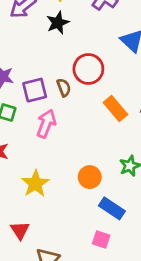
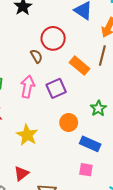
purple square: (35, 90) -> (56, 88), moved
red triangle: (20, 230) -> (21, 173), turned 35

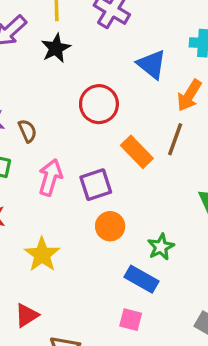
brown semicircle: (36, 56) -> (27, 131), moved
green star: (98, 108) -> (161, 247), moved
orange circle: (69, 122) -> (110, 226), moved

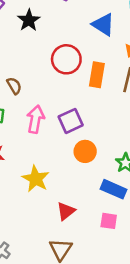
orange rectangle: (137, 152) -> (97, 75), moved, turned 60
red triangle: (27, 315) -> (66, 211), moved

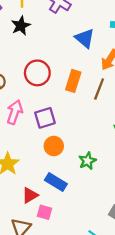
red circle: (66, 59) -> (37, 73), moved
blue rectangle: (113, 189) -> (56, 182), moved
pink square: (109, 221) -> (44, 212), moved

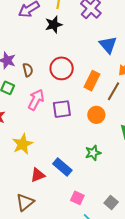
orange circle: (54, 146) -> (96, 115), moved
pink square: (44, 212) -> (77, 198), moved

